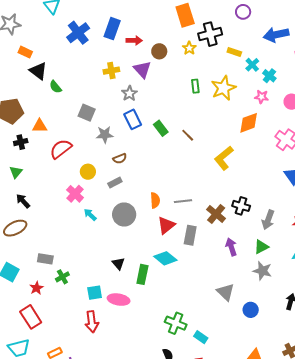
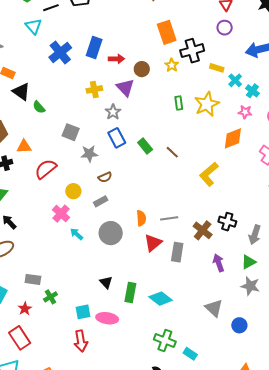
cyan diamond: (165, 258) -> (161, 299), moved

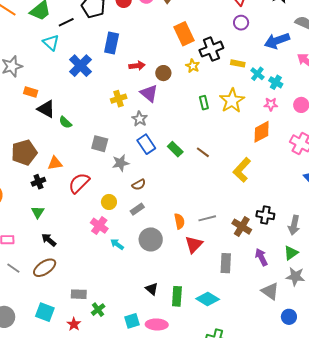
blue rectangle: (94, 47) -> (112, 43), moved
gray rectangle: (177, 252) -> (226, 263), moved
gray triangle: (214, 308) -> (270, 291), moved

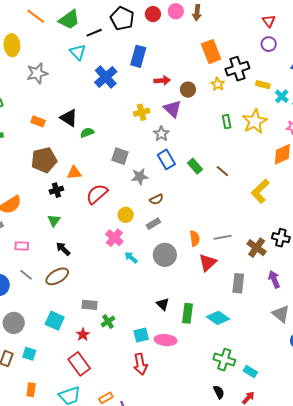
orange rectangle: (31, 92) -> (38, 121), moved
green semicircle: (65, 122) -> (87, 133), turned 112

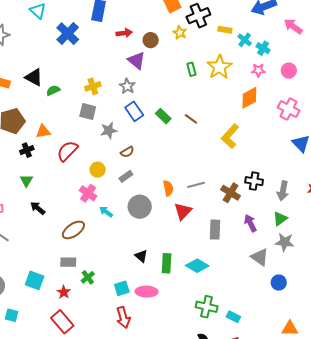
yellow cross: (142, 112) -> (93, 86), moved
brown ellipse: (57, 276) -> (73, 230), moved

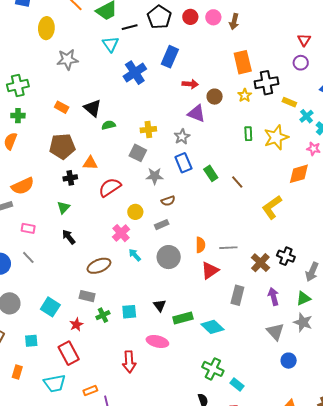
purple triangle: (136, 60) -> (196, 113), turned -30
green rectangle: (167, 263) -> (183, 318), turned 60
cyan square: (122, 288) -> (129, 312), moved
cyan square: (12, 315) -> (31, 341), moved, turned -32

